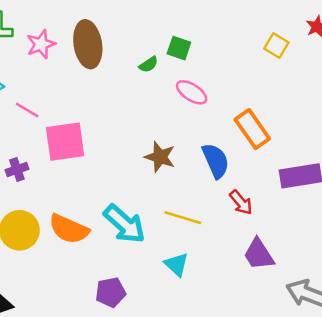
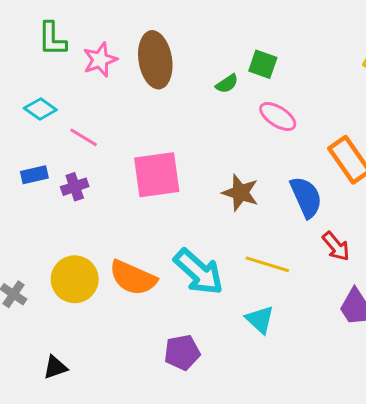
pink square: (65, 142) -> (157, 175), moved
purple cross: (17, 170) -> (75, 187), moved

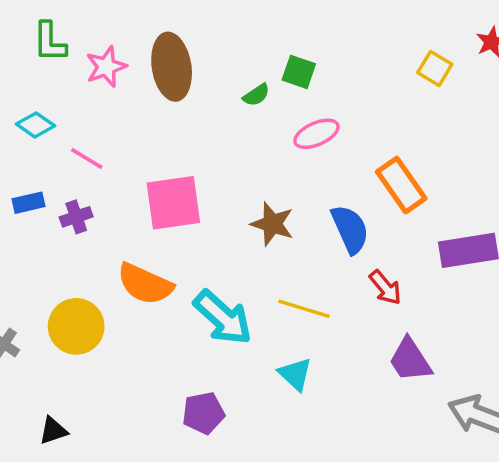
pink ellipse: (278, 117) -> (316, 134), turned -57
orange semicircle: (133, 278) -> (145, 284), moved

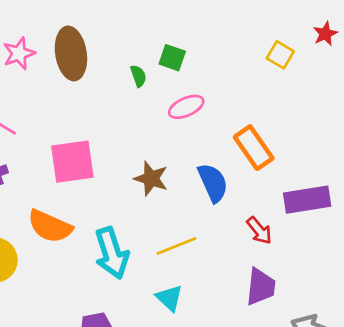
green semicircle: (256, 95) -> (138, 76), turned -75
red arrow: (385, 288) -> (259, 231), moved
yellow line: (304, 309) -> (176, 246), turned -39
cyan arrow: (223, 318) -> (112, 253), turned 30
purple trapezoid: (410, 360) -> (261, 287), turned -141

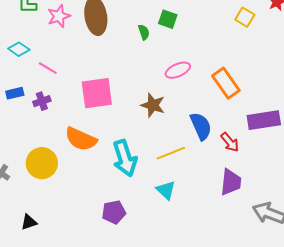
pink ellipse: (186, 107) -> (178, 70), moved
blue semicircle: (213, 183) -> (201, 126), moved

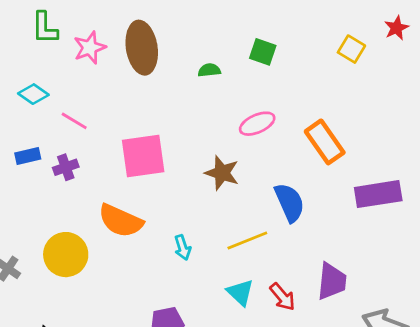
green square: (168, 19) -> (263, 52), moved
green semicircle: (144, 32) -> (209, 70), turned -77
red arrow: (230, 142) -> (282, 297), moved
cyan arrow: (125, 158) -> (183, 248), size x0.5

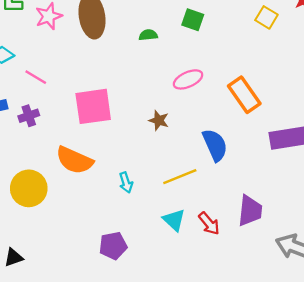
brown star: (222, 173) -> (159, 120), size x0.7

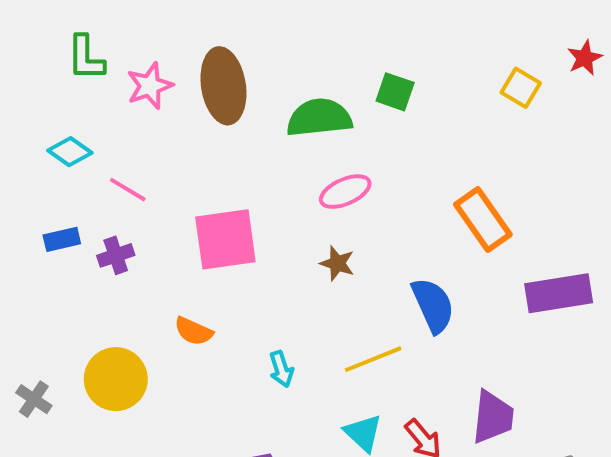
green semicircle: (148, 35) -> (319, 118), size x2.0
pink ellipse: (188, 79) -> (345, 192), moved
orange semicircle: (74, 160) -> (194, 331), size x0.6

